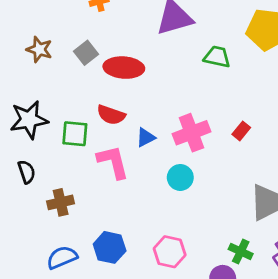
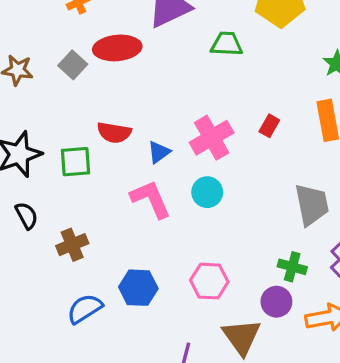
red ellipse: (124, 68) -> (117, 48), moved
pink L-shape: (113, 162) -> (151, 199), moved

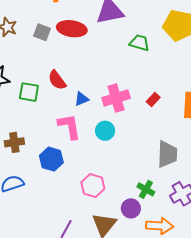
gray square: (73, 65) -> (42, 32), turned -36
red semicircle: (114, 133) -> (57, 80), turned 30
blue hexagon: (138, 288) -> (51, 159), moved

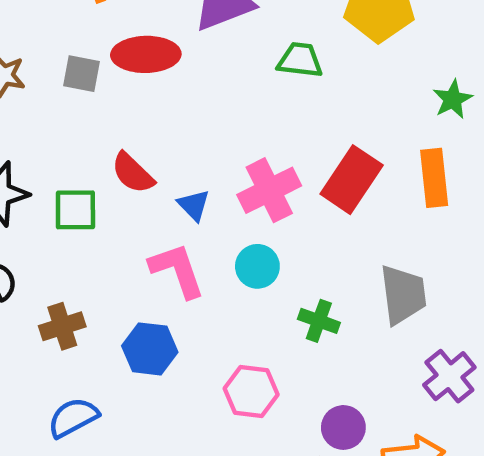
blue triangle: (82, 99) -> (194, 205), turned -42
red rectangle: (153, 100) -> (352, 180), size x2.0
green cross: (146, 189) -> (319, 321), moved

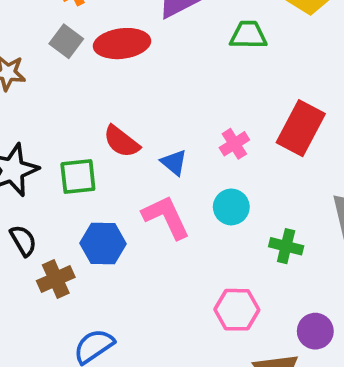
gray square: (82, 74) -> (66, 41), moved, turned 32
pink cross: (269, 190) -> (234, 144), size x0.6
brown cross: (62, 326) -> (56, 279), moved
blue hexagon: (150, 349) -> (103, 243), moved

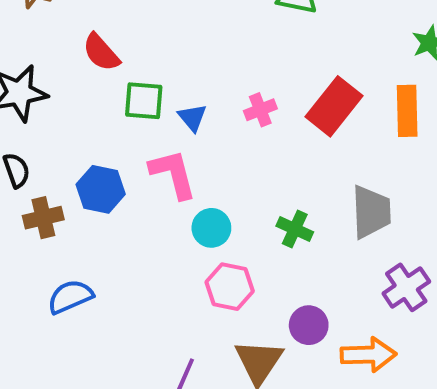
red semicircle: (121, 141) -> (101, 52), moved
green square: (78, 177) -> (144, 101), moved
cyan circle: (231, 207) -> (211, 228), moved

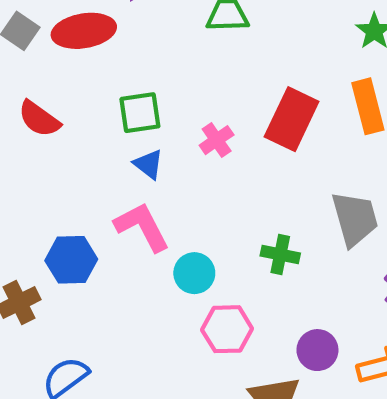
green square: (144, 101) -> (140, 113), moved

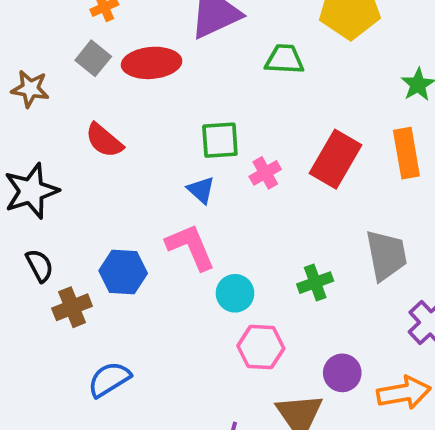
green square: (140, 113) -> (220, 140), moved
green cross: (280, 255) -> (315, 283), turned -36

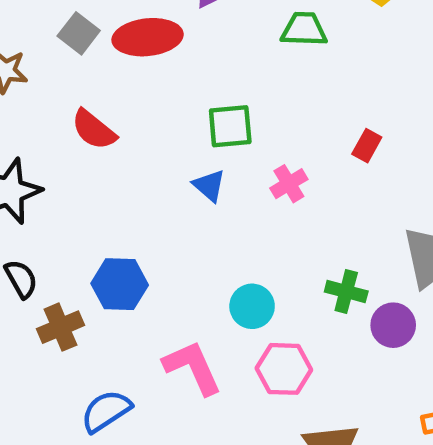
red rectangle: (335, 159) -> (367, 146), size x0.5
pink cross: (265, 173) -> (289, 184), moved
pink L-shape: (190, 247) -> (193, 367), moved
green cross: (315, 283) -> (346, 291), turned 36
purple circle: (342, 373) -> (393, 325), moved

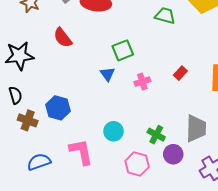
green square: (230, 126) -> (123, 50), turned -30
brown cross: (60, 327) -> (28, 120), turned 30
pink hexagon: (284, 369) -> (137, 164), moved

